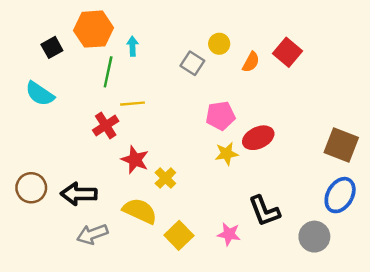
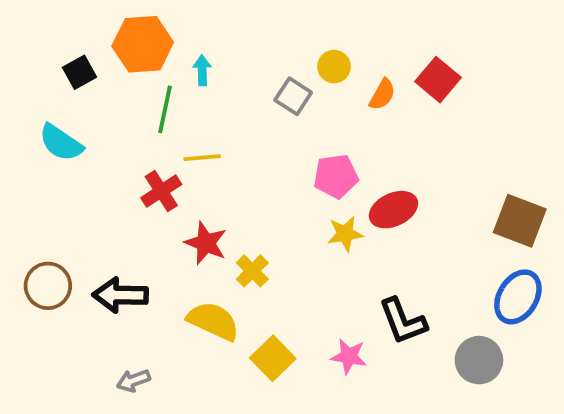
gray arrow: (92, 234) -> (133, 381), moved, size x0.7

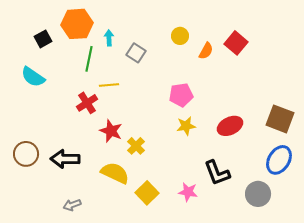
gray square: (293, 96) -> (136, 53), moved
red ellipse: (393, 210) -> (230, 126), moved

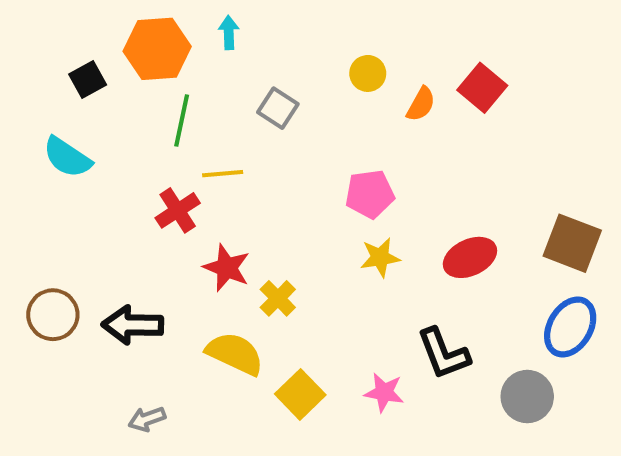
cyan arrow: (109, 38) -> (229, 33), moved

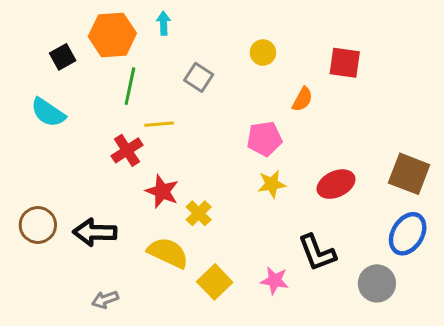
red square: (482, 88) -> (345, 63), turned -32
orange semicircle: (421, 104) -> (302, 99), moved

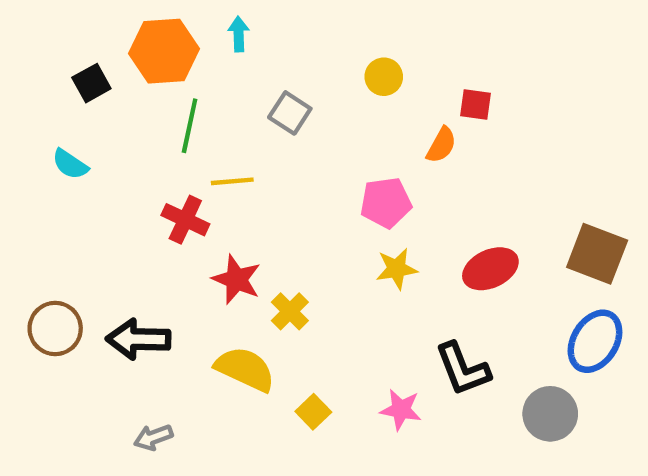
red square: (345, 63) -> (475, 104), moved, size x0.7
cyan semicircle: (48, 112) -> (70, 164), size x0.7
red cross: (127, 150) -> (185, 220), turned -32
yellow square: (215, 282) -> (313, 412), size x0.7

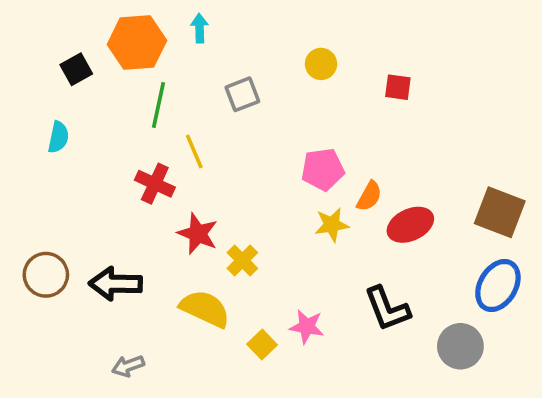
gray square: (290, 113) -> (242, 94), turned 36
orange semicircle: (441, 145) -> (369, 196), moved
cyan semicircle: (70, 164) -> (58, 137), turned -112
yellow line: (232, 181) -> (194, 151), turned 72
pink star: (401, 410) -> (307, 327), moved

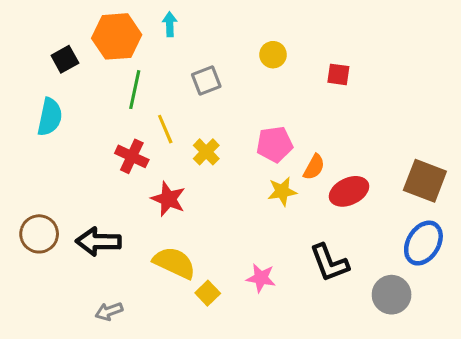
cyan semicircle: (58, 137) -> (50, 117), size x1.4
yellow cross: (242, 260) -> (206, 152), moved
yellow square: (262, 344) -> (208, 293), moved

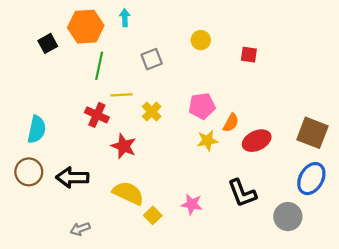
cyan semicircle: (50, 117) -> (37, 129), moved
yellow line: (165, 129) -> (121, 95), turned -70

